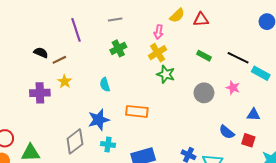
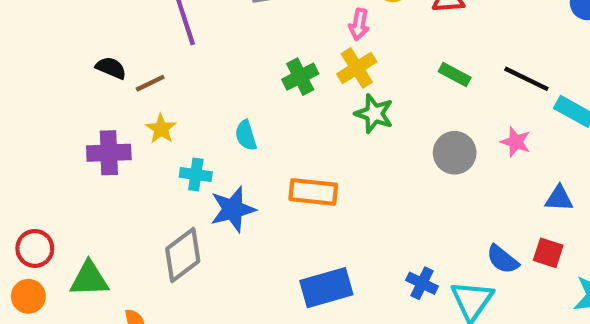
green cross: (118, 48) -> (300, 77), moved
blue semicircle: (227, 132) -> (502, 259), moved
cyan cross: (108, 144) -> (196, 175), moved

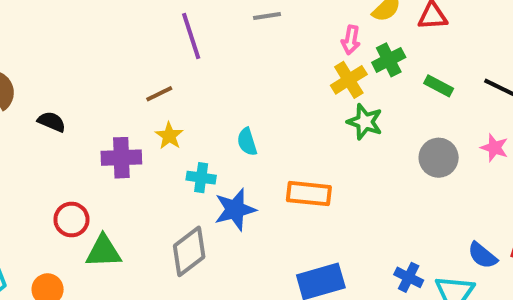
black semicircle: (111, 68) -> (52, 122), moved
green cross: (300, 77) -> (389, 60), moved
red circle: (35, 248) -> (71, 220), moved
green triangle: (89, 279) -> (103, 251), moved

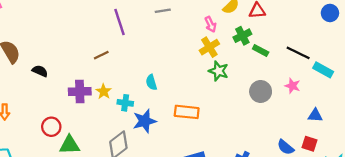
pink arrow: (351, 40) -> (211, 24), turned -35
green cross: (389, 60) -> (242, 36), moved
yellow star: (169, 136) -> (104, 91), moved

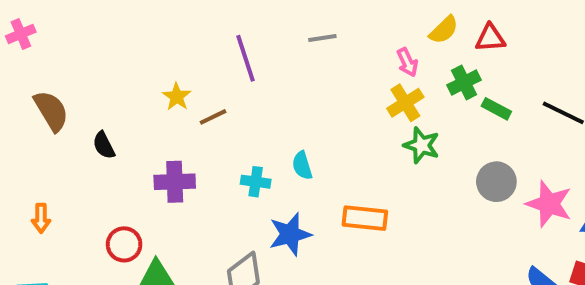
black semicircle: (40, 71) -> (104, 145), turned -140
pink star: (292, 86) -> (549, 204), moved, size x1.6
yellow star: (104, 91) -> (177, 97), moved
cyan cross: (125, 103) -> (256, 182), moved

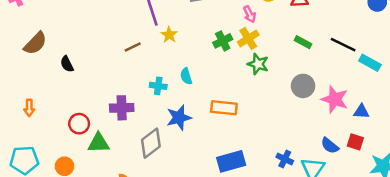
green cross: (464, 83) -> (223, 41), moved
yellow star: (177, 97) -> (169, 35), moved
brown semicircle: (51, 111) -> (35, 43), turned 75
purple cross: (175, 182) -> (122, 108), moved

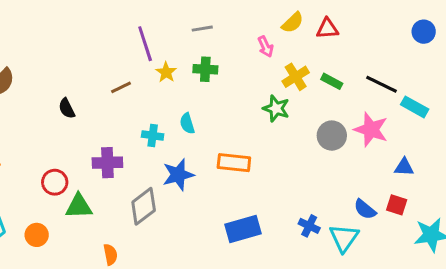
yellow cross: (248, 38) -> (296, 77), moved
green cross: (223, 41) -> (205, 69), moved, turned 30
black semicircle: (67, 64) -> (67, 108), moved
pink star: (335, 99) -> (371, 130), moved

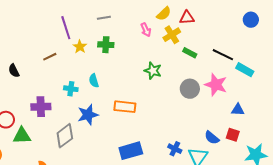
yellow cross: (296, 77) -> (172, 35), moved

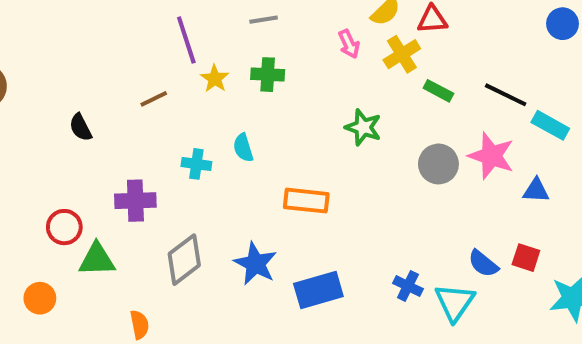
blue triangle: (238, 110) -> (536, 190), moved
blue star: (88, 115) -> (255, 264), moved, turned -30

